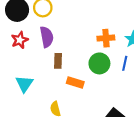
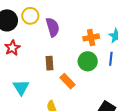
purple semicircle: (47, 37) -> (53, 27), moved
orange rectangle: (75, 82) -> (67, 81), turned 35

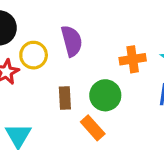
yellow circle: (30, 16) -> (34, 55), moved
green circle: (88, 61) -> (105, 95), moved

